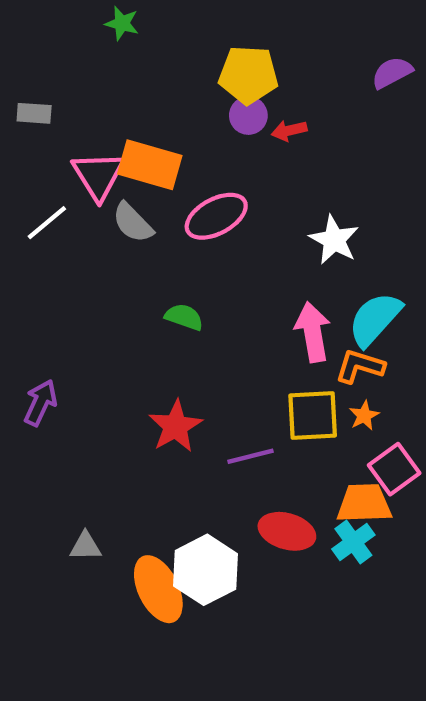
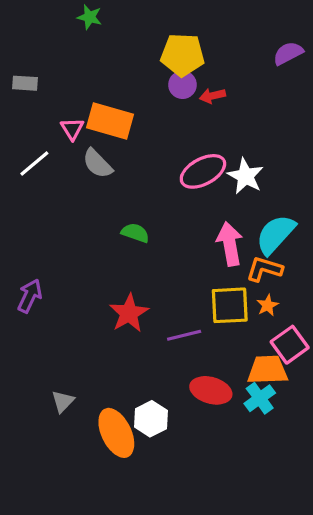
pink triangle: (98, 176) -> (72, 129), size x0.6
pink ellipse: (216, 216) -> (203, 171), moved
gray triangle: (85, 546) -> (63, 401), turned -45
white hexagon: (205, 570) -> (151, 419), size x0.7

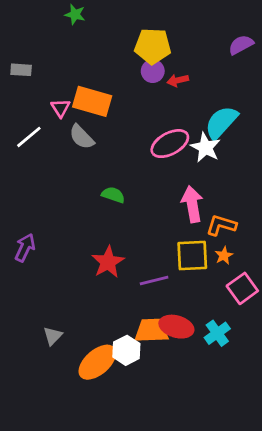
cyan semicircle: (275, 234) -> (221, 122), moved
orange trapezoid: (268, 370) -> (151, 331), moved
orange ellipse: (116, 433) -> (97, 362), turned 75

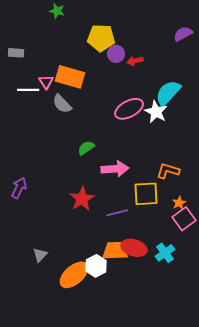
yellow pentagon: (153, 46) -> (101, 38), moved
white line: (29, 137) -> (28, 90), moved, turned 40
green semicircle: (113, 195) -> (86, 148), turned -54
pink arrow: (192, 204) -> (115, 169), moved, turned 96
orange star: (224, 255) -> (179, 203), moved

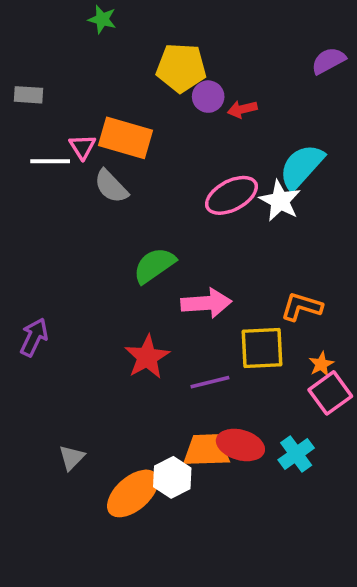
green semicircle: (86, 148) -> (154, 265), size x1.4

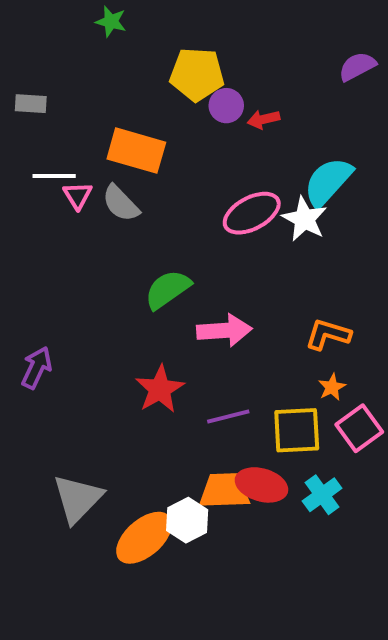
pink triangle: (82, 147) -> (78, 196), moved
yellow square: (262, 348) -> (297, 430), moved
orange star: (321, 364) -> (332, 387), moved
gray triangle: (72, 458) -> (78, 499), size x1.8

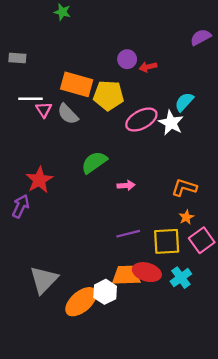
yellow pentagon: (197, 74) -> (108, 95), moved
cyan semicircle: (328, 182) -> (184, 102), size x0.7
pink arrow: (224, 330) -> (126, 185), size x0.6
red star: (160, 389) -> (39, 180), moved

